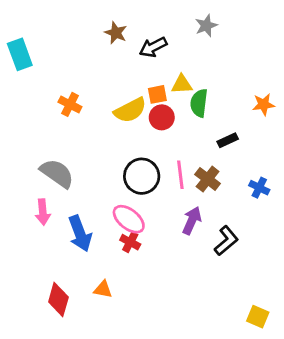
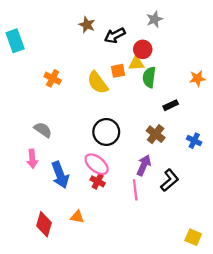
yellow semicircle: (130, 110) -> (98, 83), turned 80
red circle: (162, 117) -> (143, 49), moved
gray semicircle: (57, 173) -> (43, 130), size x0.7
pink line: (180, 175) -> (135, 190), moved

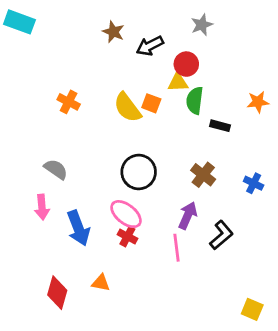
cyan rectangle: (15, 41) -> (19, 22), moved, turned -50
orange square: (118, 71) -> (151, 103), moved, turned 32
black rectangle: (171, 105) -> (220, 126), moved, turned 40

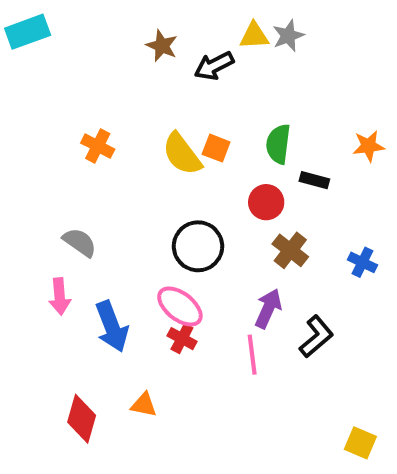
cyan rectangle: (19, 22) -> (28, 32), turned -40
red circle: (186, 64) -> (266, 202), moved
yellow triangle: (178, 82) -> (254, 36), moved

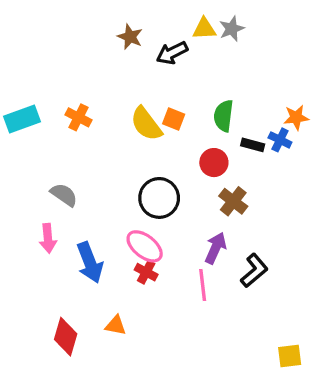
cyan rectangle: (28, 32) -> (22, 119), moved
blue cross: (362, 262) -> (280, 140), moved
yellow square: (360, 443) -> (290, 356), turned -30

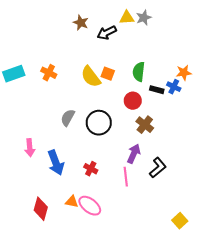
gray semicircle: (64, 195) -> (68, 118), moved, turned -96
pink ellipse: (145, 246) -> (90, 206), moved
yellow square: (290, 356) -> (180, 221), turned -35

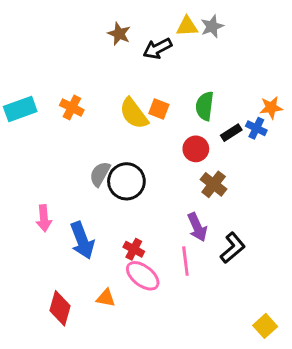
black rectangle: (157, 90) -> (231, 133), turned -48
black circle: (99, 123) -> (126, 181), moved
purple arrow: (134, 154) -> (197, 227), turned 132
pink ellipse: (90, 206) -> (143, 276), moved

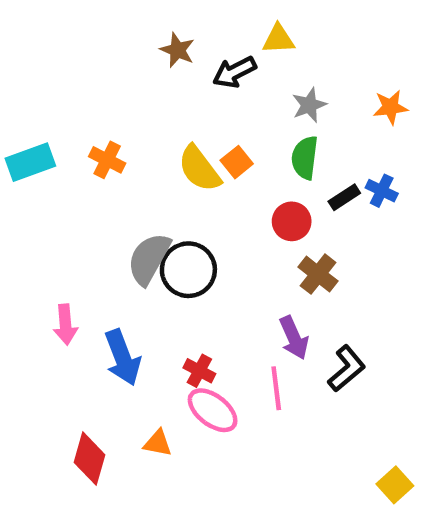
gray star: (212, 26) -> (309, 105), moved
orange star: (271, 108) -> (390, 107), moved
orange square: (159, 109) -> (237, 162), turned 30
gray semicircle: (100, 174) -> (149, 259), size x1.4

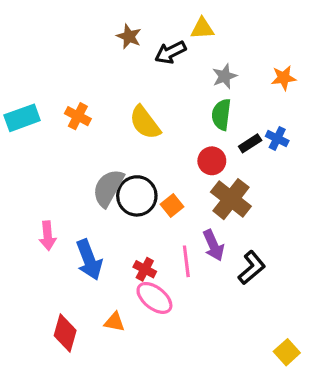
orange square: (237, 162) -> (172, 205), moved
brown cross: (318, 274) -> (231, 199), size x1.4
pink line: (276, 388) -> (186, 261), moved

